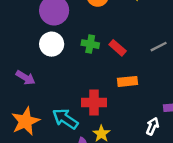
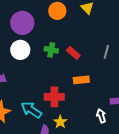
gray line: (159, 47) -> (106, 52), turned -48
white arrow: (152, 126) -> (101, 116), turned -40

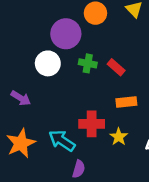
purple circle: (22, 23) -> (66, 34), moved
yellow star: (60, 122) -> (119, 137), moved

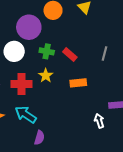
red cross: (92, 124) -> (21, 84), moved
yellow star: (119, 137) -> (46, 76), moved

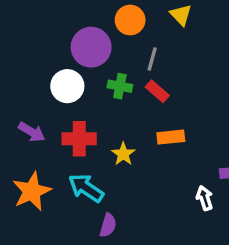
gray line: (105, 53) -> (152, 59), moved
yellow star: (46, 76) -> (123, 154), moved

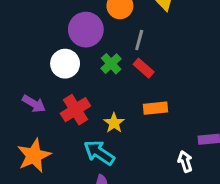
green cross: (120, 86) -> (111, 64), turned 36
red cross: (79, 139) -> (75, 110), turned -32
cyan arrow: (86, 188) -> (99, 153), moved

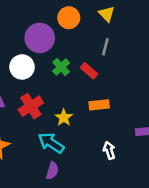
gray line: (139, 40) -> (105, 47), moved
white arrow: (185, 162) -> (109, 150), moved

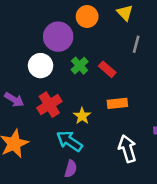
gray line: (105, 47) -> (136, 44), moved
white arrow: (109, 150) -> (127, 149), size x1.5

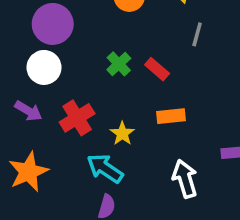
purple circle: (58, 37) -> (53, 24), moved
white circle: (41, 66) -> (44, 67), moved

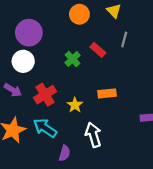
red rectangle: (157, 69) -> (98, 50), moved
cyan arrow: (105, 168) -> (45, 128), moved
white arrow: (185, 179) -> (93, 135), moved

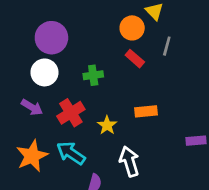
orange circle: (79, 14) -> (132, 28), moved
green cross: (73, 59) -> (93, 75), moved, turned 35

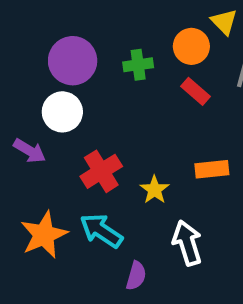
green cross: (93, 75) -> (138, 65), moved
purple arrow: (32, 107) -> (30, 151), moved

